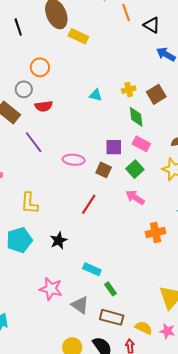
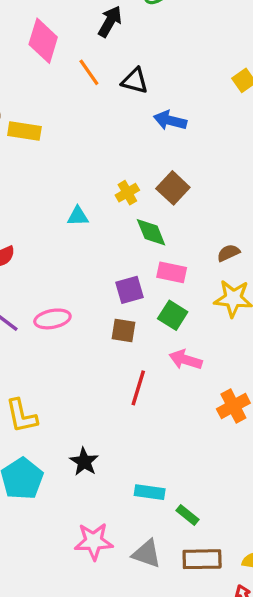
pink ellipse: (74, 160) -> (52, 319), moved
red line: (89, 204) -> (138, 388), moved

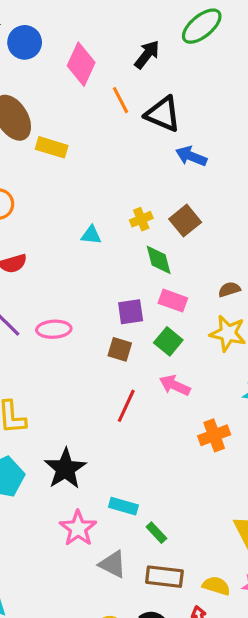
black triangle: (135, 81) -> (163, 114), size x1.4
black star: (84, 462) -> (65, 469), size x1.5
pink star: (94, 541) -> (78, 528), moved, turned 30

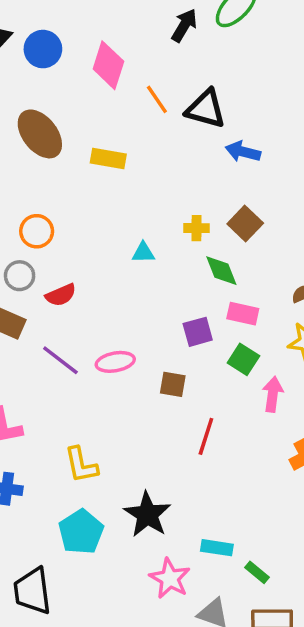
black arrow: (147, 54) -> (184, 25), moved
yellow rectangle: (52, 147) -> (108, 159), moved
yellow cross: (141, 219) -> (197, 228), turned 30
brown square: (120, 349) -> (173, 384), moved
pink arrow: (175, 385) -> (273, 394), moved, turned 80

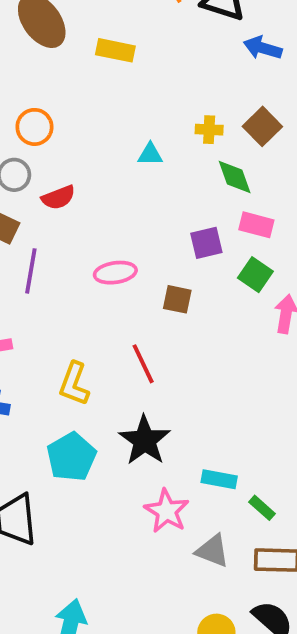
purple line: (60, 360) -> (31, 271), moved, turned 60
red line: (206, 436) -> (143, 364), moved, turned -45
yellow L-shape: (81, 465) -> (74, 384), turned 30

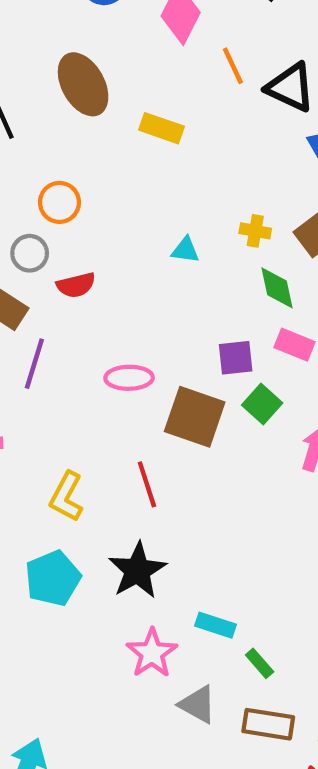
green square: (255, 275) -> (262, 404), moved
brown square: (177, 299) -> (195, 417), size x1.8

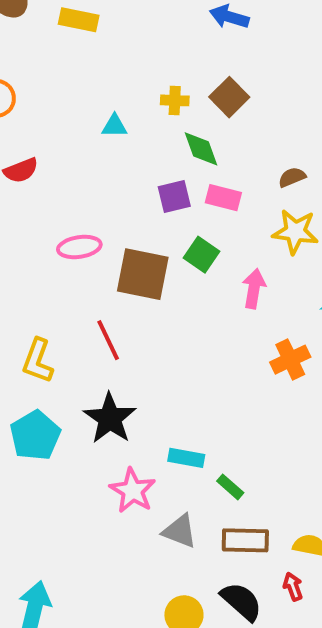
purple square: (236, 358) -> (174, 197), moved

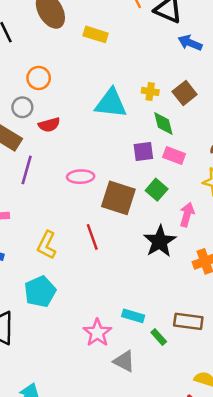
cyan triangle: (115, 126) -> (111, 103), size x2.0
black star: (110, 418) -> (160, 241), moved
brown rectangle: (245, 540) -> (188, 321), moved

